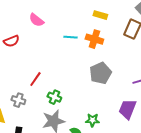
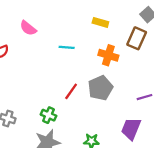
orange cross: (94, 39) -> (108, 55), moved
red line: (35, 79) -> (71, 91), moved

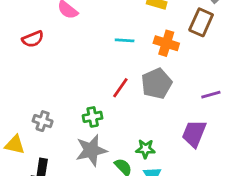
cyan line: (67, 47) -> (125, 40), moved
green cross: (48, 115) -> (93, 117), turned -35

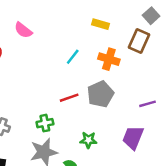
cyan line: (125, 40) -> (73, 57), turned -56
red line: (120, 88) -> (69, 98), turned 36
green star: (145, 149) -> (88, 140), moved

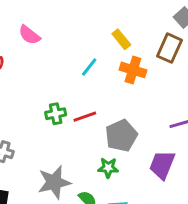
yellow rectangle: (100, 24) -> (121, 39), moved, turned 35
gray pentagon: (100, 94) -> (121, 136), moved
green cross: (45, 123) -> (56, 114), moved

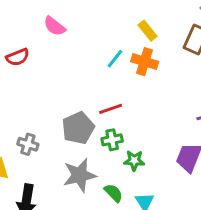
orange cross: (133, 70) -> (145, 62), moved
green cross: (56, 114) -> (112, 140), moved
gray pentagon: (121, 136) -> (78, 128), moved

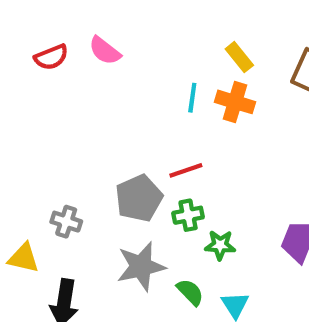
red semicircle: (18, 57) -> (51, 57), moved
cyan line: (115, 59) -> (192, 98), turned -30

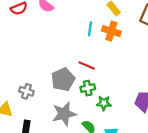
red line: (186, 170) -> (87, 65), turned 42

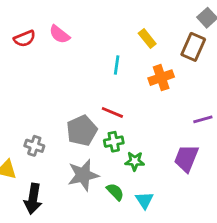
orange cross: (111, 31) -> (161, 78), moved, turned -36

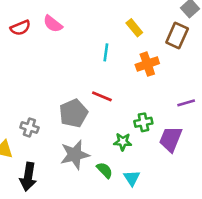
green cross: (114, 142) -> (143, 122), moved

